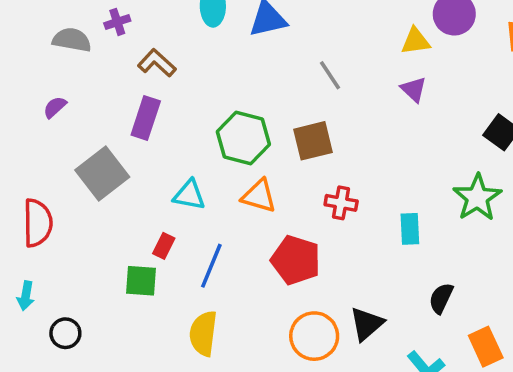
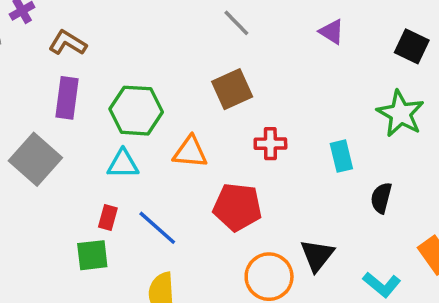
purple triangle: (414, 89) -> (332, 32), moved
green hexagon: (243, 138) -> (136, 111), moved
blue line: (211, 266) -> (157, 228), turned -60
black semicircle: (441, 298) -> (381, 198), moved

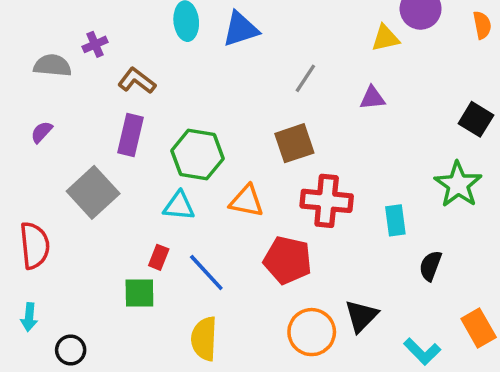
gray line: (236, 23) -> (305, 78), turned 72
purple triangle: (332, 32) -> (372, 98), moved, turned -44
red cross: (270, 144) -> (327, 201), size x1.6

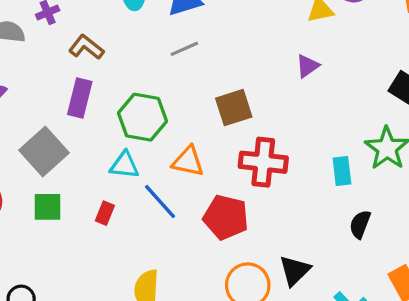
gray line: (305, 78) -> (184, 49), moved, turned 32
purple triangle: (372, 98) -> (307, 66), turned -30
cyan rectangle: (395, 220) -> (342, 171), moved
blue line: (206, 272) -> (160, 202), moved
green square: (139, 293) -> (47, 207), moved

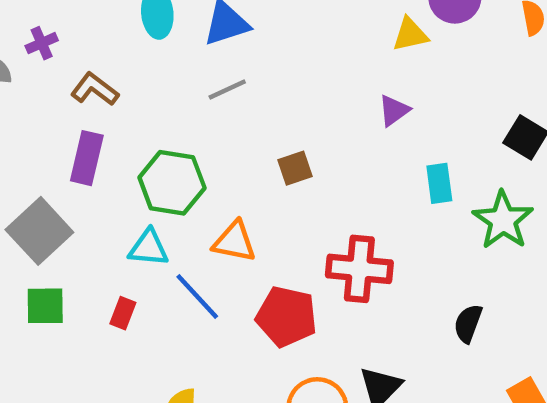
brown square: (234, 108) -> (295, 168), size x0.7
red cross: (263, 162) -> (359, 269), moved
cyan rectangle: (342, 171) -> (439, 183), moved

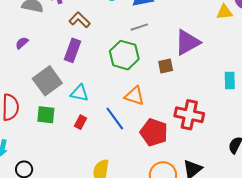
purple triangle: (394, 110) -> (187, 42), moved, size x1.8
green hexagon: (172, 183) -> (124, 55), moved
cyan triangle: (148, 248) -> (80, 93), moved

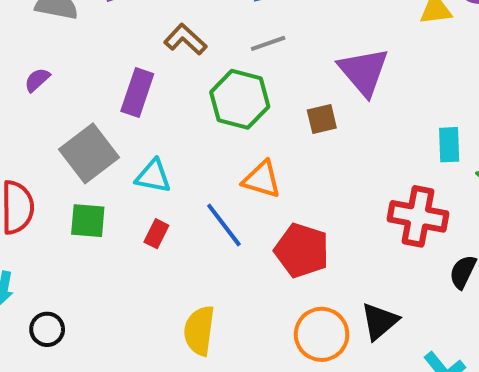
brown L-shape: (80, 20) -> (185, 39), moved
purple triangle: (187, 42) -> (364, 72), turned -40
red cross: (189, 115) -> (418, 216), moved

